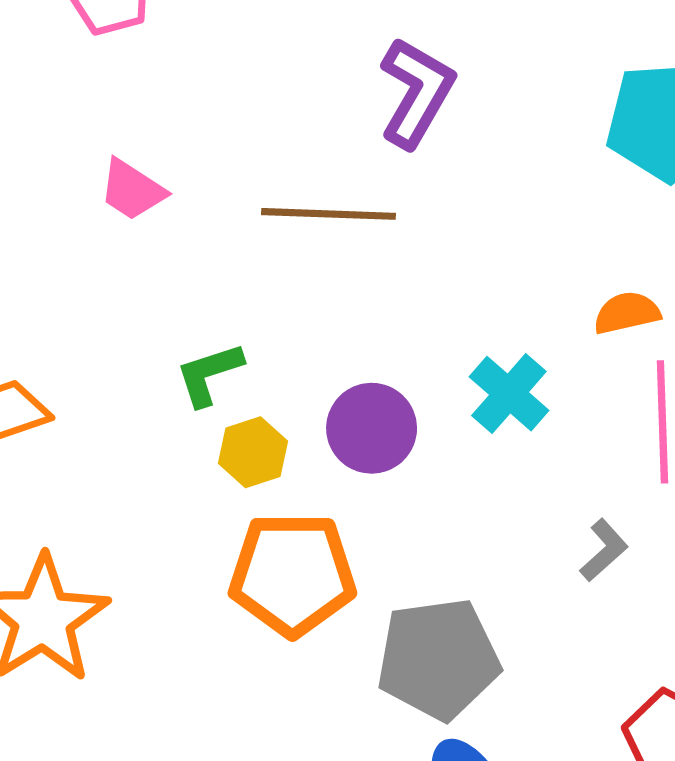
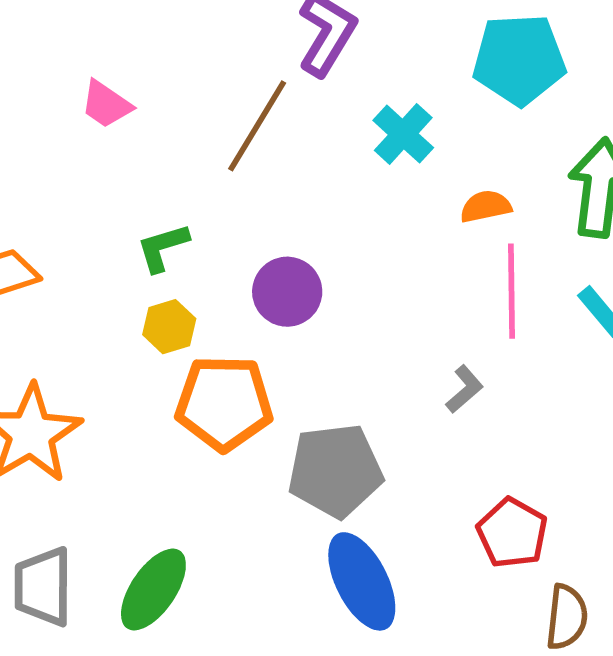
brown line: (328, 214) -> (257, 126), turned -62
cyan cross: (509, 394) -> (403, 134), moved
yellow hexagon: (253, 452) -> (169, 327), moved

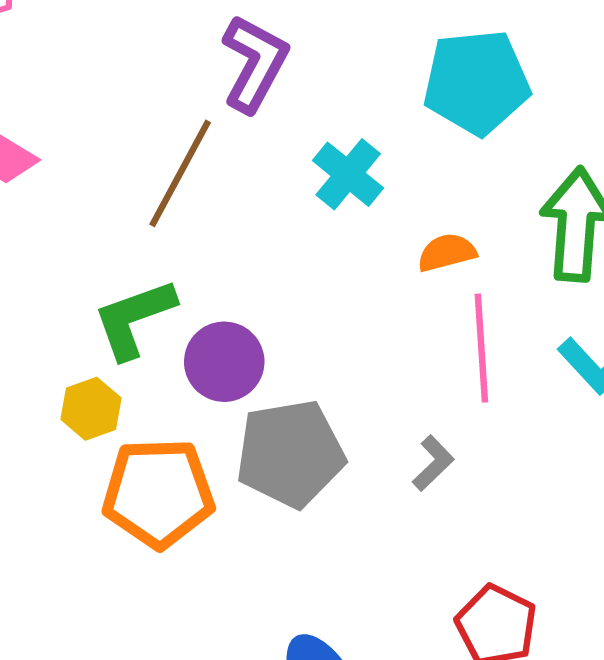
green L-shape: (163, 247) -> (134, 319), moved, size x1.4
gray pentagon: (335, 471) -> (290, 454), moved

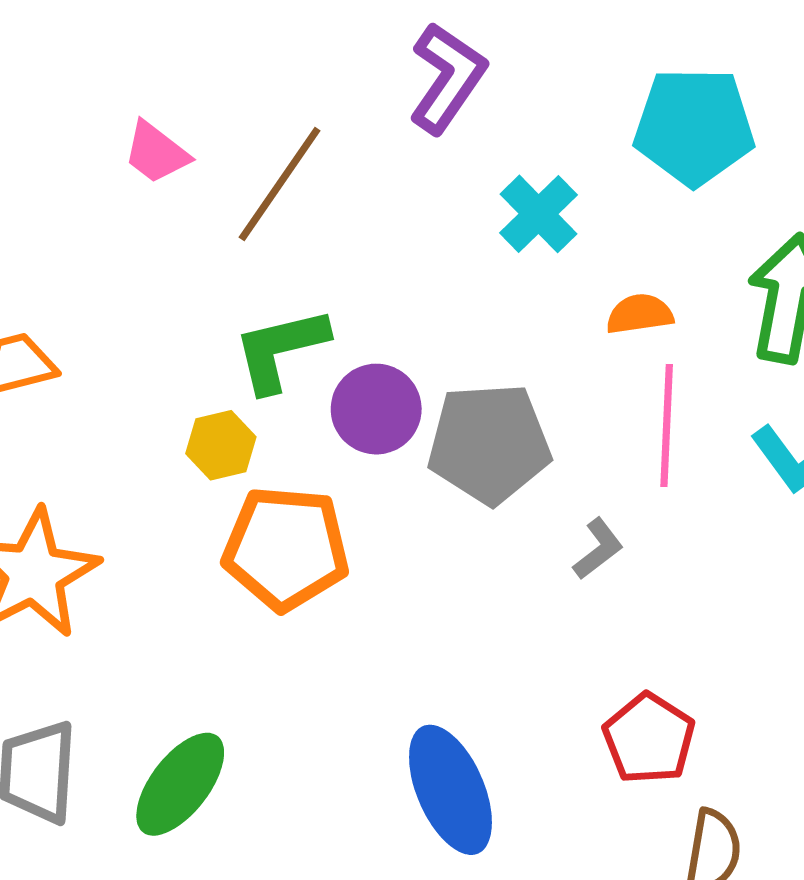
brown line: (180, 173) -> (280, 184), moved
gray pentagon: (290, 454) -> (489, 443), moved

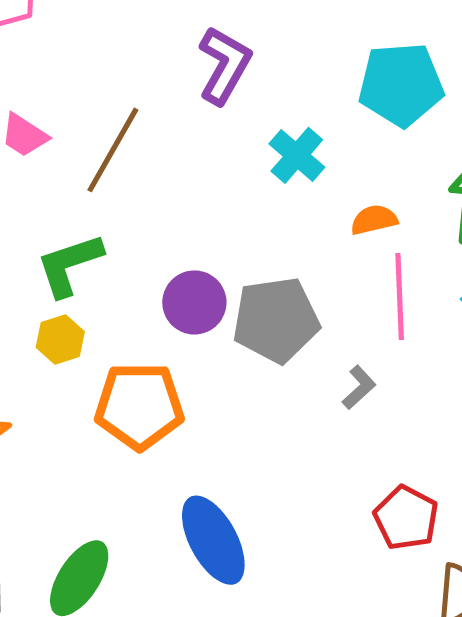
green L-shape: (280, 349) -> (69, 265), moved
yellow hexagon: (221, 445) -> (60, 340), moved
blue ellipse: (450, 790) -> (213, 540), moved

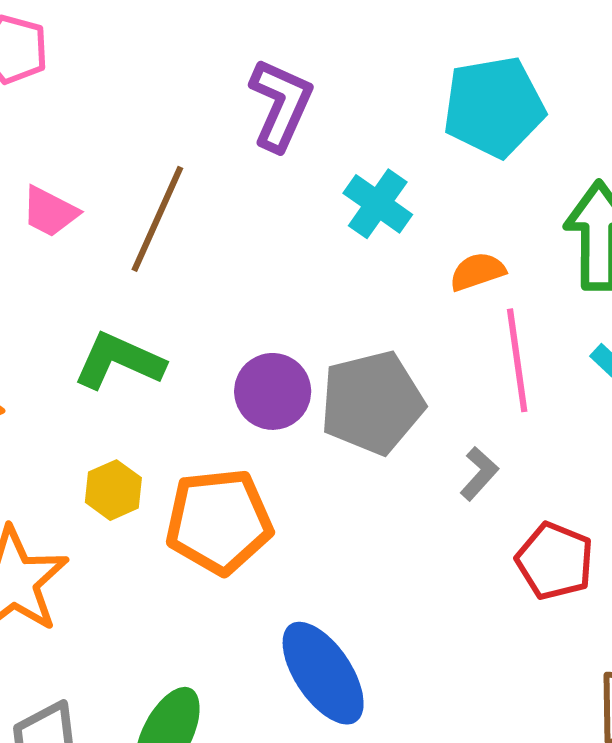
green L-shape: (69, 265) -> (119, 361), turned 48
yellow hexagon: (60, 340) -> (113, 490), moved
red pentagon: (406, 518) -> (555, 561), moved

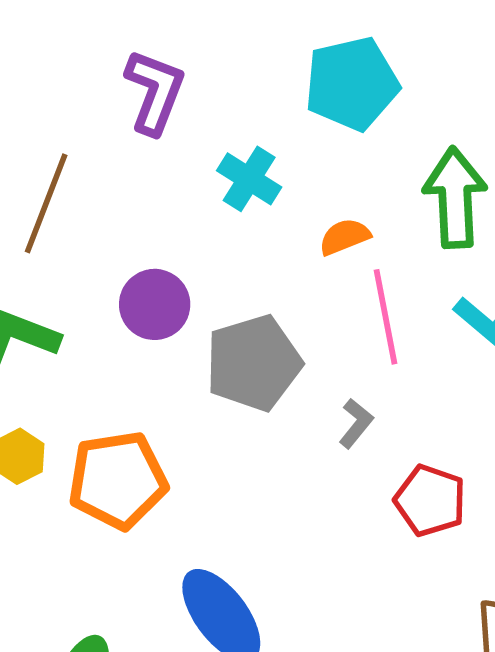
purple circle: (273, 391) -> (155, 304), moved

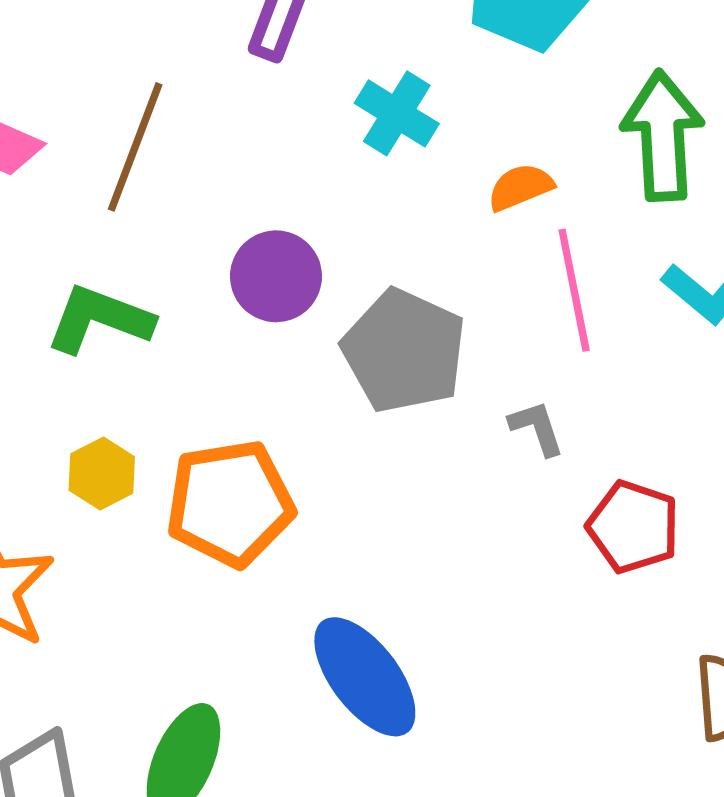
gray pentagon: (253, 363) -> (404, 351), turned -30
gray L-shape: (356, 423) -> (537, 428), turned -57

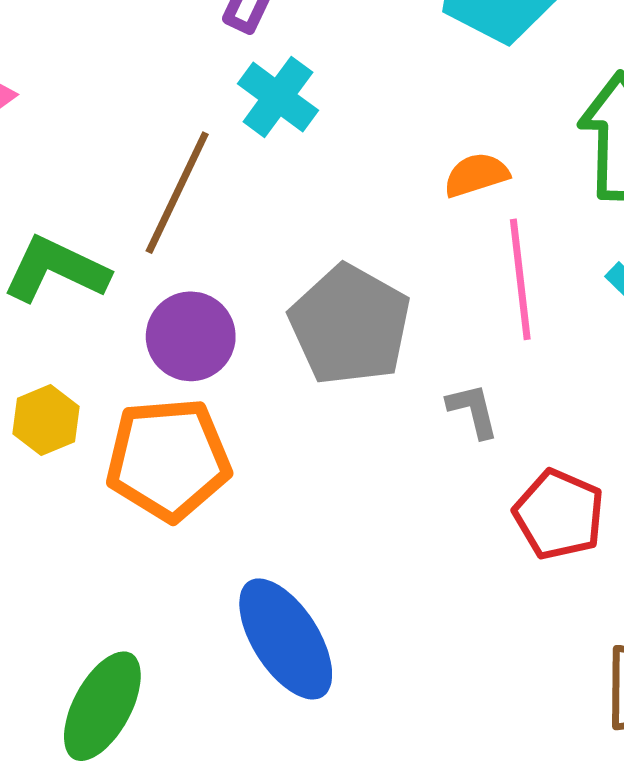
cyan cross: (397, 113) -> (278, 97), moved
brown line: (135, 147) -> (177, 193), moved
purple circle: (276, 276) -> (191, 336), moved

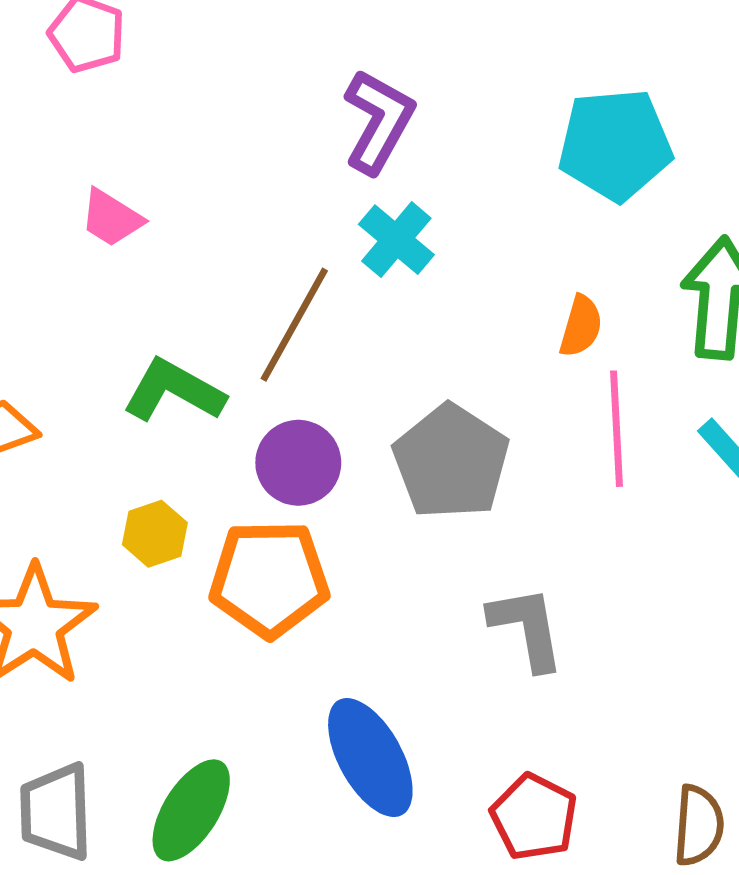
orange semicircle: (476, 175) -> (581, 326), turned 120
gray L-shape: (473, 410) -> (527, 628), moved, size x1.6
red pentagon: (559, 514) -> (534, 817), moved

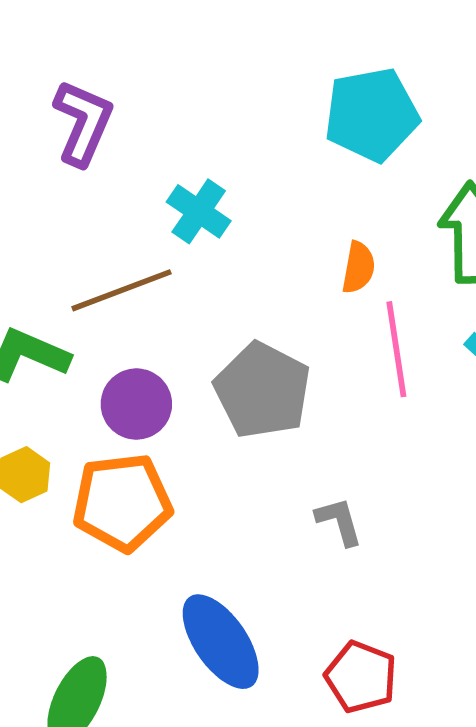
purple L-shape: (379, 121) -> (83, 123), moved
brown line: (294, 325) -> (121, 290), turned 46
gray L-shape: (527, 628) -> (339, 521), size x0.7

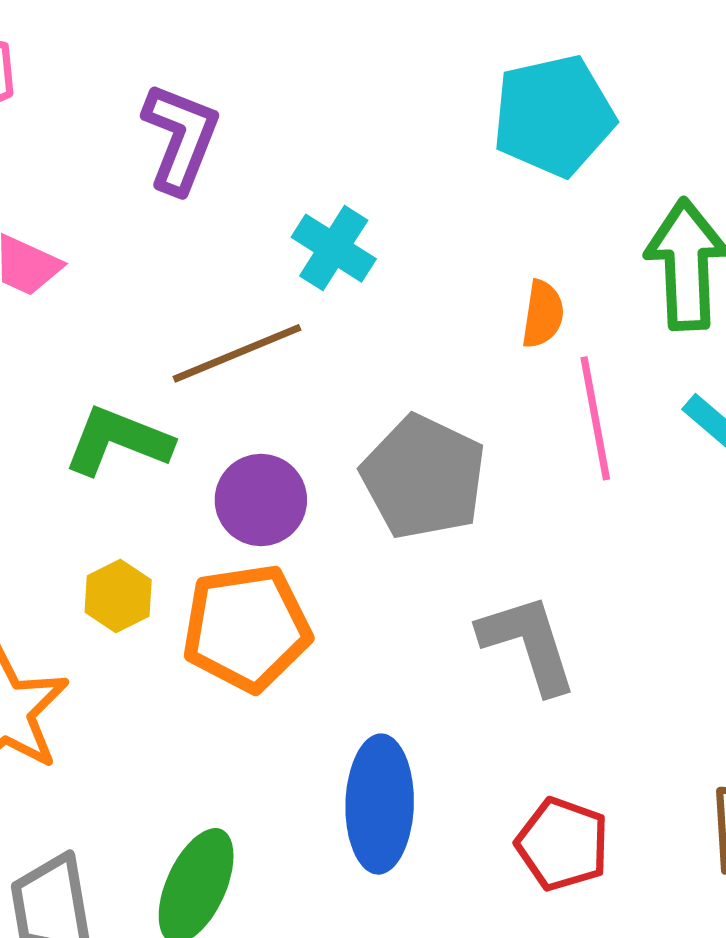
gray L-shape: (339, 521) -> (528, 644), size x1.6
blue ellipse: (221, 642) -> (380, 804), turned 38

